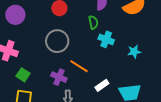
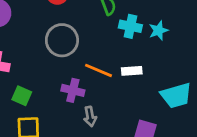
cyan star: (134, 52) -> (158, 30), moved
white rectangle: (102, 85) -> (132, 71), moved, turned 40

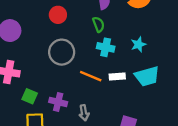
cyan cross: (130, 26) -> (106, 47), moved
purple cross: (73, 90) -> (58, 102), moved
cyan trapezoid: (176, 95) -> (147, 76), moved

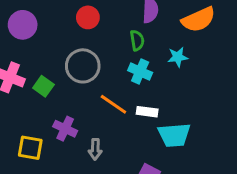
cyan star: (138, 44) -> (178, 57), moved
cyan trapezoid: (147, 76) -> (174, 135), moved
green square: (30, 96) -> (43, 86), moved

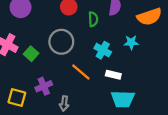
green semicircle: (137, 40) -> (93, 19), moved
white rectangle: (147, 112) -> (113, 75), moved
purple cross: (65, 129) -> (44, 86), turned 35

